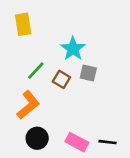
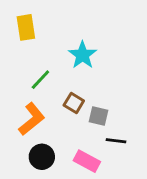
gray square: (88, 73) -> (99, 116), moved
brown square: (61, 79) -> (74, 103), moved
black line: (108, 142) -> (116, 141), moved

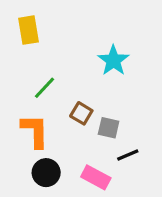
cyan star: (83, 55) -> (113, 61), moved
orange L-shape: (32, 119) -> (35, 131), turned -52
black line: (116, 141) -> (128, 155), turned -30

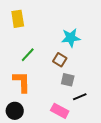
cyan star: (113, 61) -> (71, 38), turned 30
brown square: (81, 113) -> (60, 60), moved
black circle: (46, 173) -> (15, 111), moved

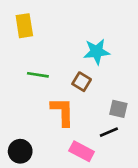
green line: (28, 55) -> (38, 75), turned 56
gray square: (68, 80) -> (118, 109), moved
orange L-shape: (22, 82) -> (62, 112), moved

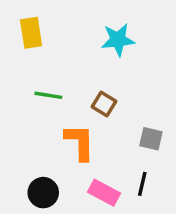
cyan star: (97, 52) -> (118, 40), moved
black line: (109, 132) -> (142, 184), moved, turned -54
black circle: (20, 151) -> (43, 193), moved

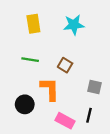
yellow rectangle: (31, 33) -> (33, 24), moved
black circle: (43, 193) -> (25, 104), moved

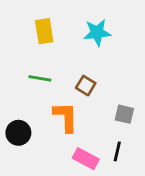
black circle: (25, 104) -> (18, 133), moved

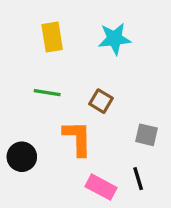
black line: (117, 151) -> (138, 179), turned -30

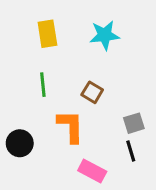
green line: (47, 93) -> (43, 85), turned 75
gray square: (147, 135) -> (134, 123), turned -30
black line: (138, 179) -> (131, 151), moved

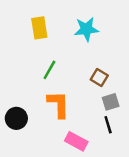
green line: (43, 85) -> (49, 70), moved, turned 36
brown square: (92, 92) -> (99, 78), moved

